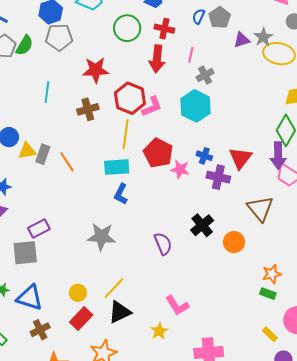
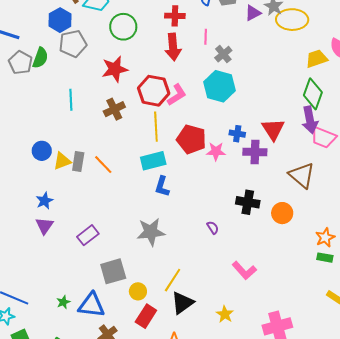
green circle: (127, 28) -> (123, 27), moved
black cross: (202, 225) -> (248, 202), turned -30
purple semicircle: (163, 244) -> (213, 228), size x0.6
gray square: (25, 253) -> (113, 271), moved
pink L-shape: (177, 305) -> (244, 270), moved

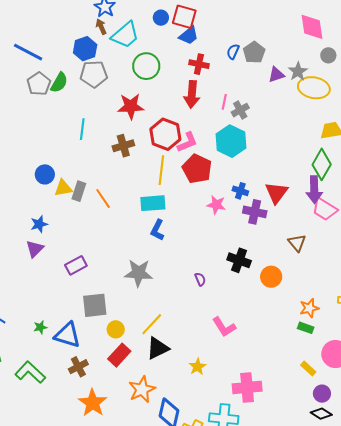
pink line: (206, 37) -> (224, 102), moved
red pentagon: (191, 139) -> (197, 169), moved
brown triangle: (302, 175) -> (297, 243), size x0.7

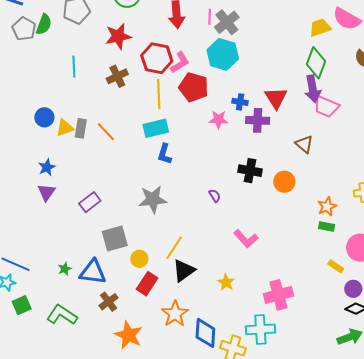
gray cross: (240, 110) -> (227, 22), size x1.4

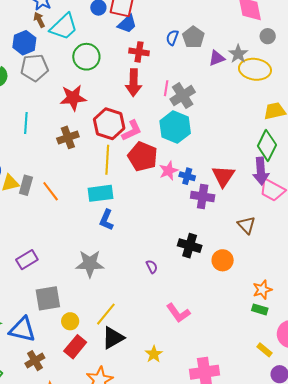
pink star: (219, 119) -> (169, 171), moved, turned -30

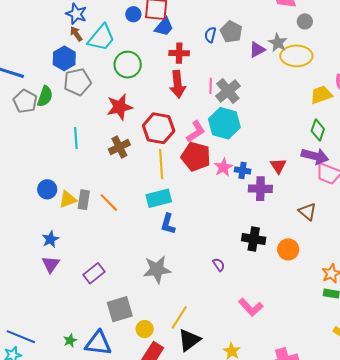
pink L-shape: (132, 131) -> (196, 132), moved
green diamond: (267, 145) -> (318, 130), size x0.7
purple arrow: (261, 171) -> (315, 156), turned -64
red triangle: (223, 176) -> (278, 166), size x0.7

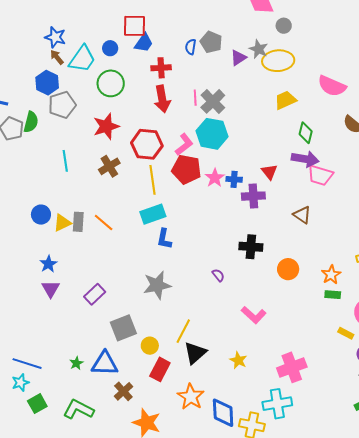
blue circle: (133, 14) -> (110, 48), moved
yellow trapezoid: (321, 95) -> (285, 100), moved
orange circle: (288, 249) -> (288, 269), moved

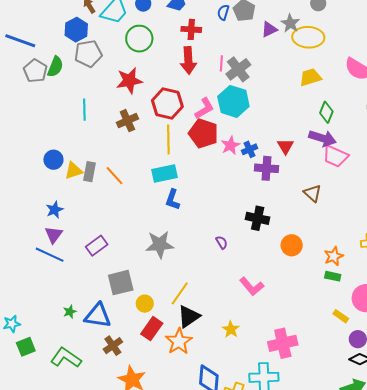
blue cross: (234, 179) -> (249, 149), turned -35
blue line: (27, 364) -> (50, 255), moved
orange star: (191, 397) -> (179, 341), moved

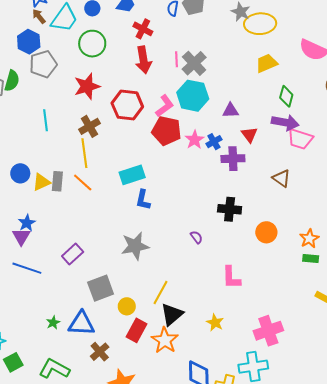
red cross: (191, 29) -> (143, 29), turned 30
purple triangle: (269, 29) -> (231, 111), moved, turned 30
yellow line: (168, 139) -> (84, 153), moved
purple triangle: (54, 235) -> (21, 237), moved
pink L-shape: (252, 286) -> (231, 278), turned 45

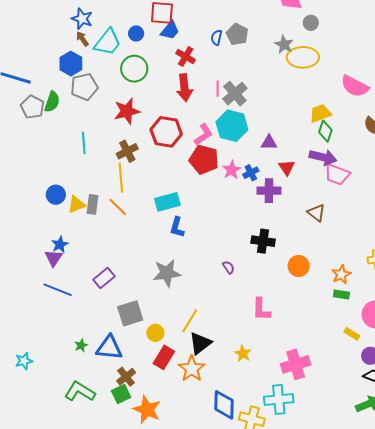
yellow trapezoid: (267, 63) -> (320, 113), moved
green square: (13, 362) -> (121, 394), moved

